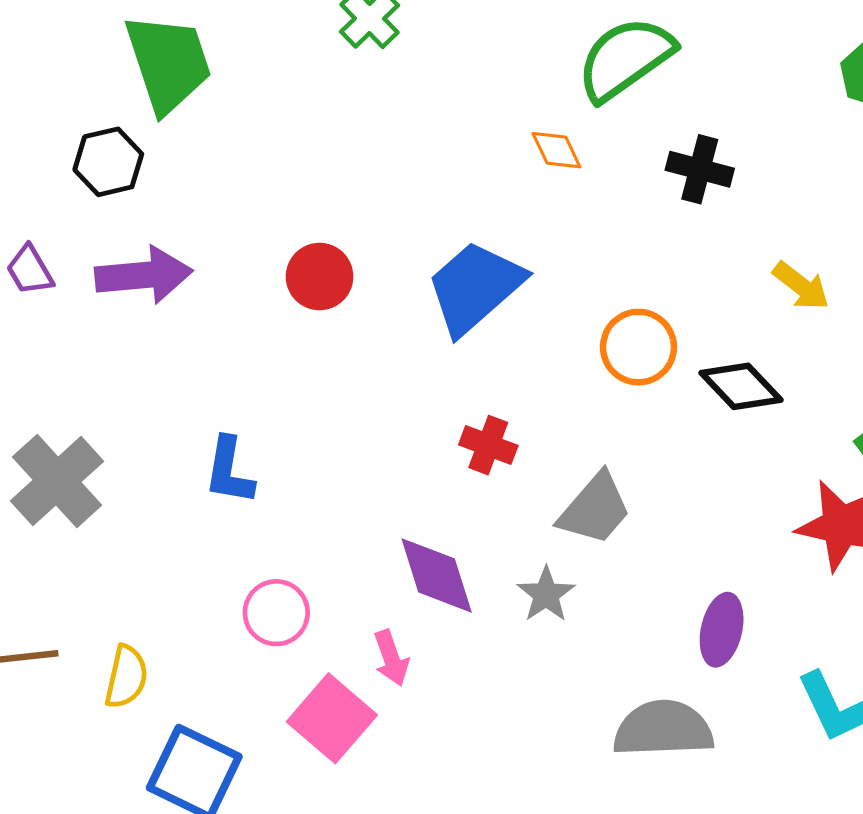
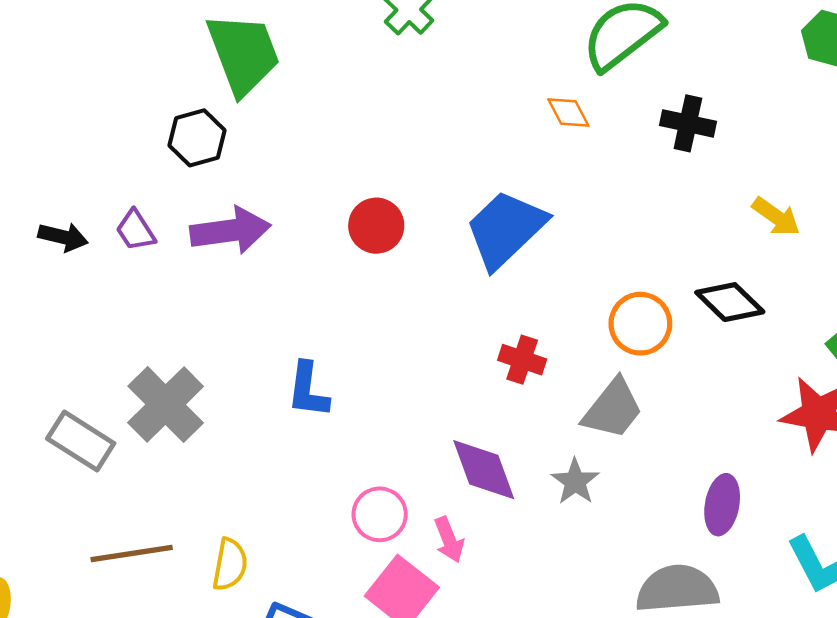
orange circle: (638, 347) -> (640, 324), moved
pink circle: (276, 613) -> (380, 514), moved

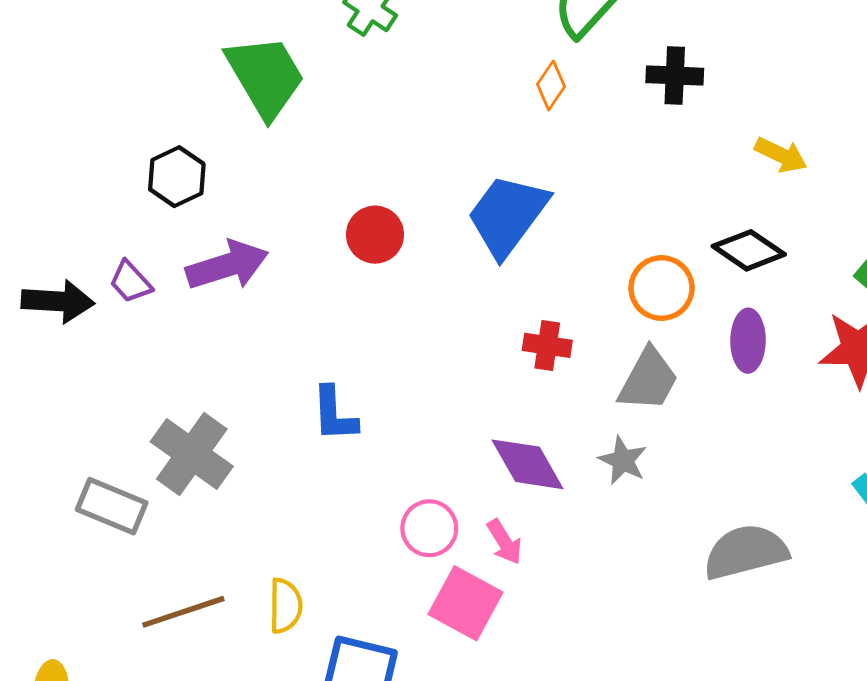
green trapezoid: (243, 54) -> (265, 76), moved
orange diamond: (568, 112) -> (551, 85), turned 72
black arrow: (63, 237) -> (58, 301), size x1.4
purple ellipse: (722, 505) -> (748, 341), moved

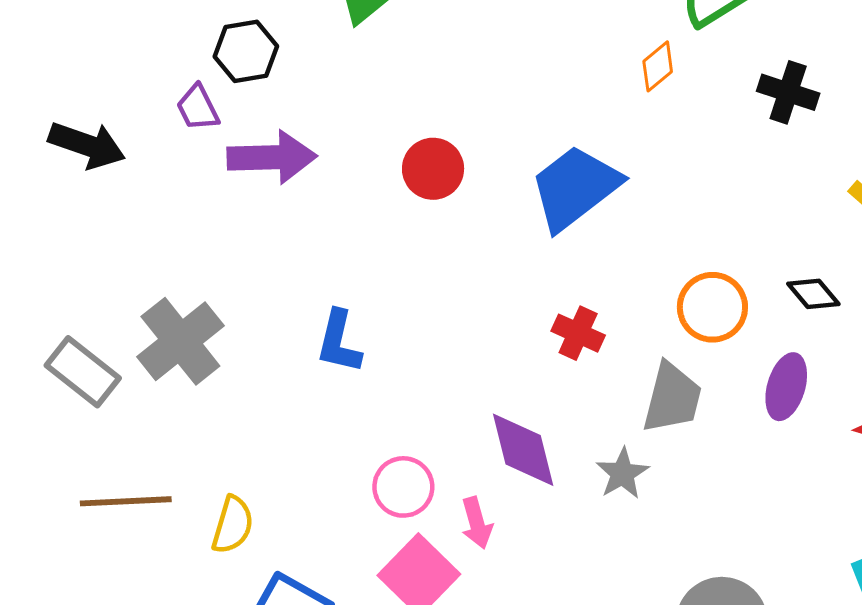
black diamond: (749, 250) -> (813, 294), size x0.7
purple trapezoid: (131, 282) -> (198, 108), moved
gray trapezoid: (648, 380) -> (672, 398), turned -30

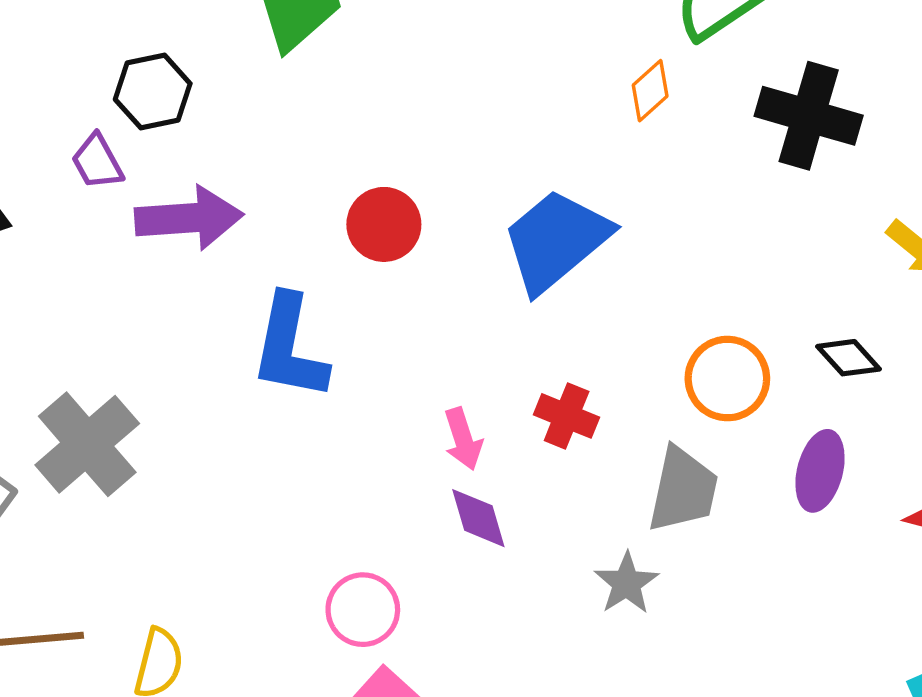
black cross: (788, 92) -> (809, 116), size x1.4
blue L-shape: (339, 342) -> (290, 347), moved, size x1.4
purple diamond: (523, 450) -> (478, 518), moved, size x0.7
pink arrow: (477, 523) -> (463, 439), moved

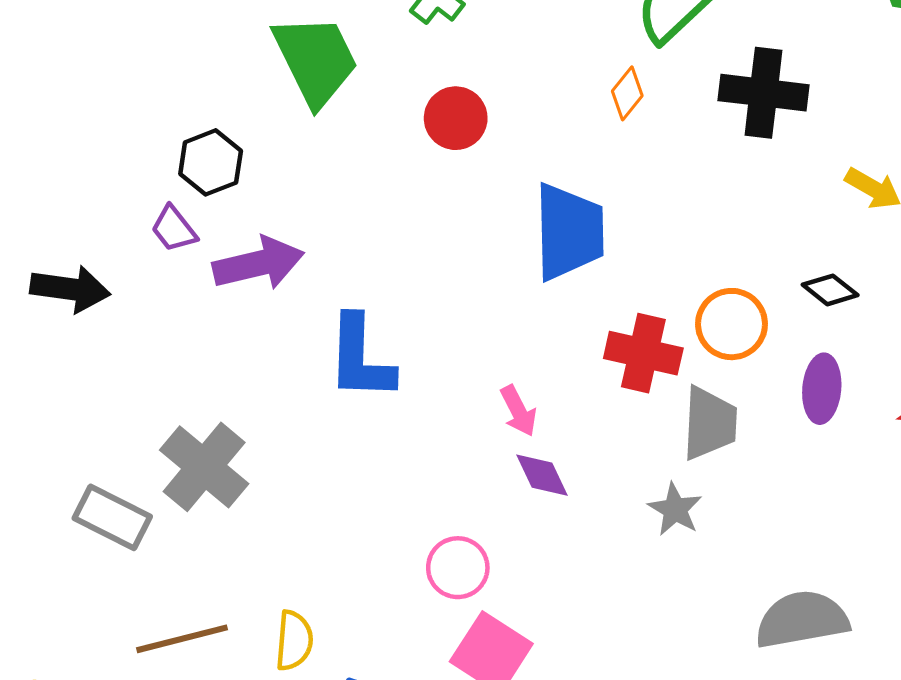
red circle: (384, 224) -> (456, 118), moved
blue trapezoid: (556, 240) -> (569, 232), turned 138
red cross: (567, 416) -> (643, 353), moved, size x1.4

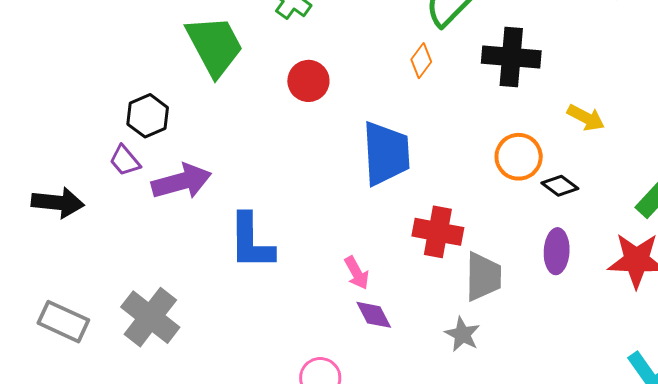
orange circle: (732, 324) -> (519, 157), moved
gray rectangle: (112, 517) -> (63, 322), moved

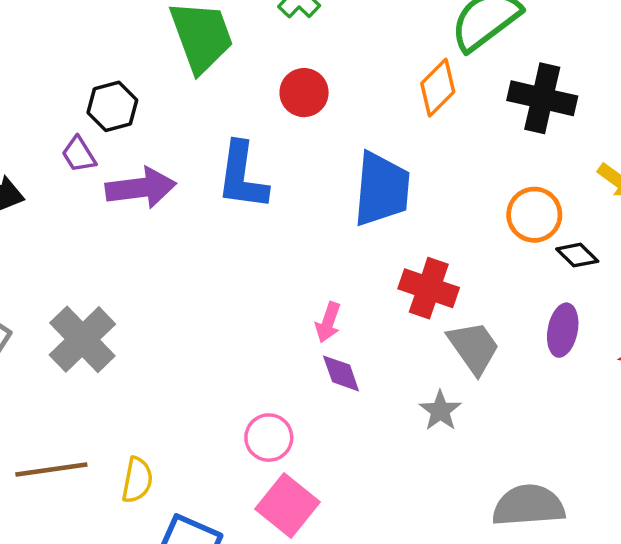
orange diamond: (421, 61) -> (438, 88), size x1.4
blue L-shape: (251, 242) -> (242, 176), moved
pink arrow: (357, 273) -> (328, 322), turned 40
gray trapezoid: (483, 277) -> (474, 347), turned -44

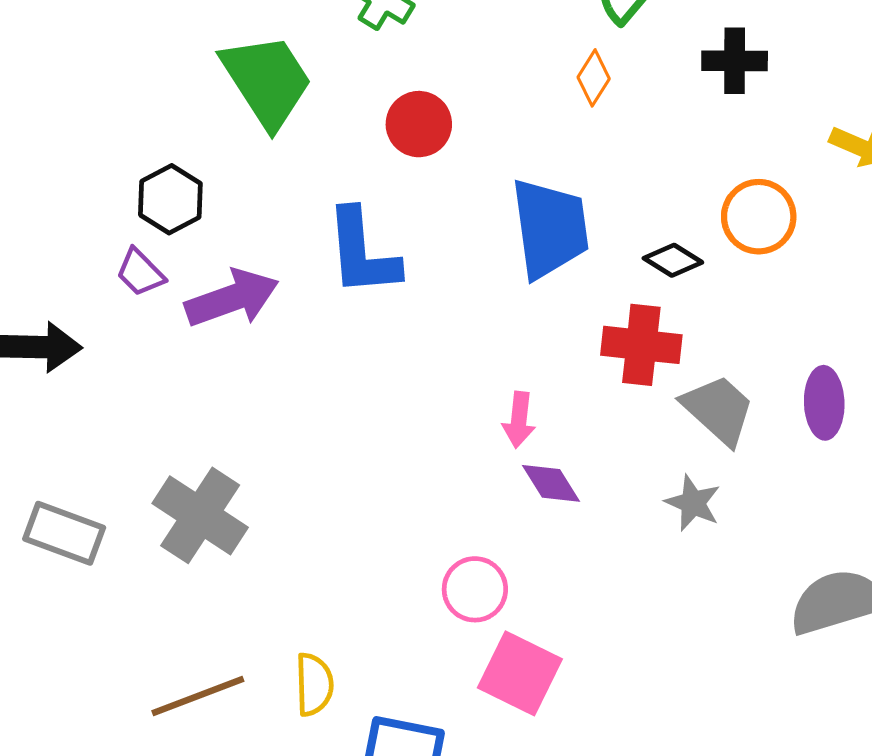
orange diamond: (438, 88) -> (594, 78), size x0.7
black cross: (542, 98) -> (735, 61), size x0.7
black diamond: (577, 255) -> (673, 260), moved
purple ellipse: (563, 330) -> (824, 403), moved

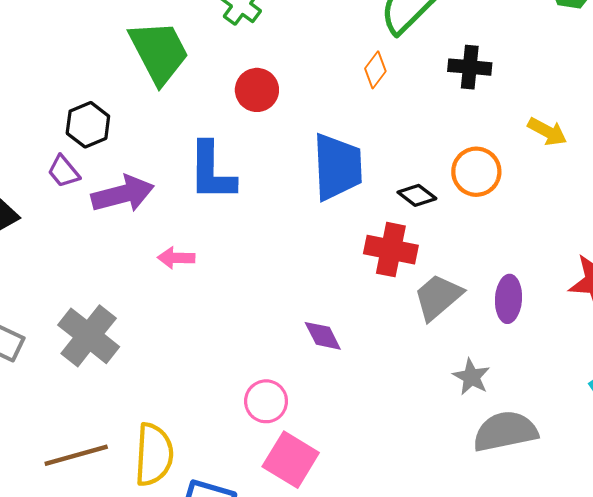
gray trapezoid: (718, 410) -> (438, 297), turned -88
pink arrow: (519, 420) -> (176, 258), moved, turned 80
gray star: (693, 503) -> (471, 377), moved
yellow semicircle: (314, 684) -> (154, 455), size x1.5

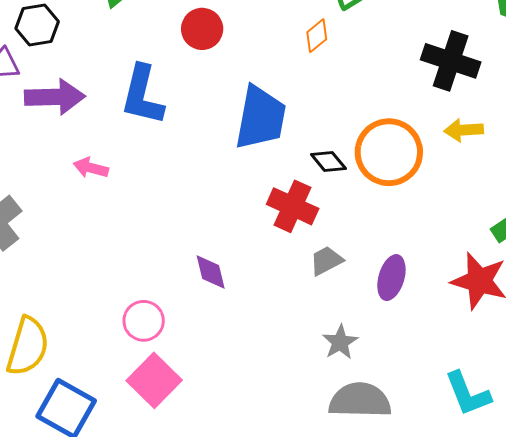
black cross: (470, 67) -> (451, 61), moved, size x1.4
yellow arrow: (547, 132) -> (464, 130), turned 135
orange circle: (476, 172) -> (389, 152), size x1.4
gray trapezoid: (438, 297) -> (326, 261), size x0.7

